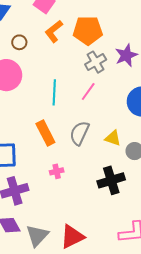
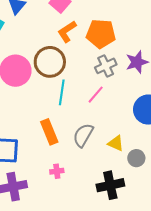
brown circle: (19, 42) -> (50, 62), moved, size x2.0

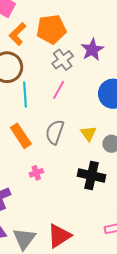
yellow triangle: (116, 143) -> (88, 133), turned 42
black cross: (110, 185) -> (92, 176), turned 36

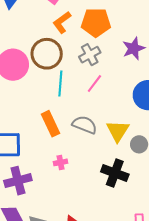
gray cross: (63, 60) -> (90, 55), moved
gray semicircle: (55, 132) -> (85, 125), turned 85
yellow triangle: (88, 133) -> (118, 131), size x1.4

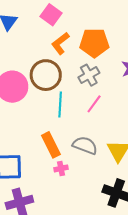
pink cross: (61, 162) -> (61, 168), moved

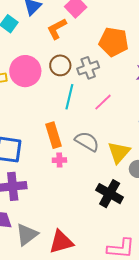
orange L-shape: (60, 43) -> (57, 29), moved
brown circle: (46, 75) -> (60, 65), size x0.7
gray cross: (89, 75) -> (88, 68), moved

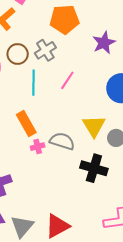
gray semicircle: (87, 141) -> (62, 141), moved

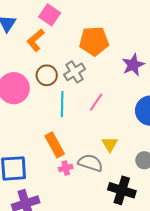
yellow triangle: (94, 126) -> (110, 144), moved, size x0.7

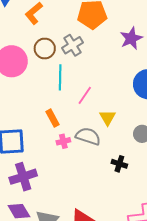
pink line: (96, 102) -> (85, 95), moved
orange rectangle: (55, 145) -> (52, 118), size x0.7
black cross: (122, 190) -> (119, 164), size x0.6

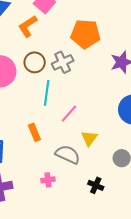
pink cross: (63, 141) -> (48, 180), moved

